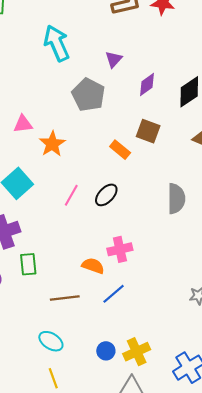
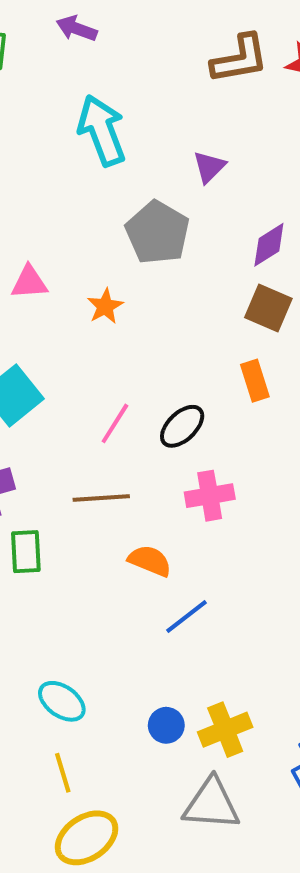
purple diamond: (147, 84) -> (269, 245), moved
orange star: (52, 144) -> (105, 306), moved, size x0.7
orange rectangle: (120, 150) -> (255, 381), moved, turned 30
pink cross: (120, 249) -> (210, 496), moved
brown line: (65, 298) -> (101, 498), moved

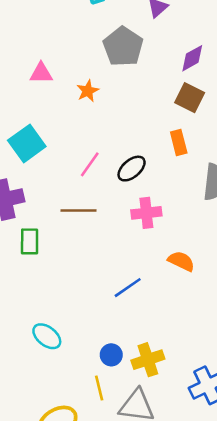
orange semicircle: (150, 561) -> (181, 261), moved
yellow line: (63, 773) -> (99, 388), moved

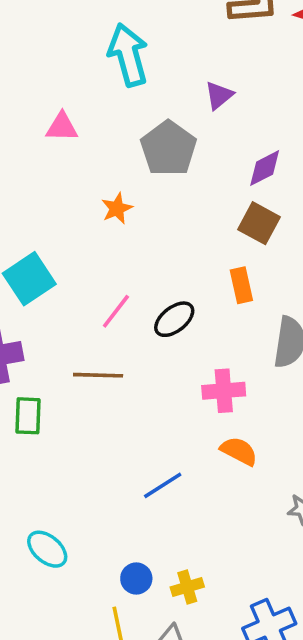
pink triangle: (41, 73) -> (62, 127), moved
pink cross: (146, 213) -> (224, 391), moved
yellow cross: (148, 360) -> (187, 587), size x0.7

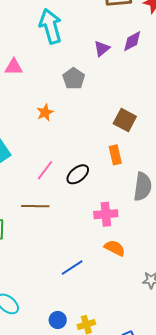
gray pentagon: (169, 148) -> (74, 79), size x0.7
purple diamond: (265, 168) -> (132, 41), moved

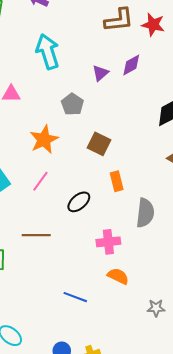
orange star: (45, 112) -> (44, 140), size x1.6
brown square: (125, 120) -> (99, 144), moved
pink line: (45, 170) -> (40, 181), moved
blue line: (72, 268) -> (75, 297), turned 55

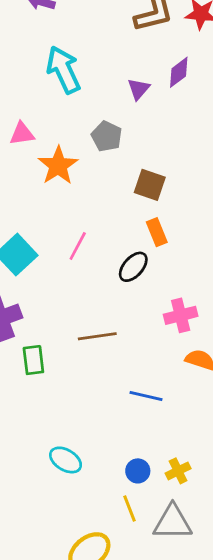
orange star: (44, 140) -> (58, 166), moved
orange rectangle: (117, 181) -> (157, 232), moved
brown line: (36, 235) -> (97, 336), moved

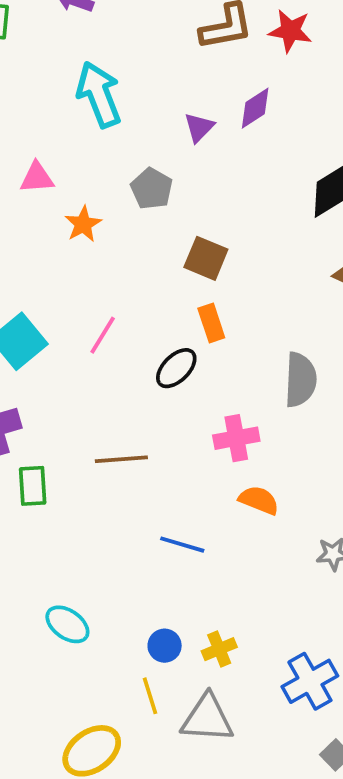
orange star: (58, 166) -> (83, 224), size x0.7

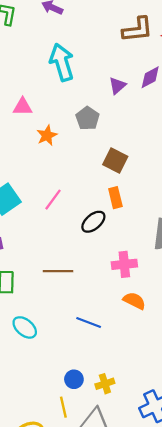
cyan ellipse: (67, 624) -> (25, 327), moved

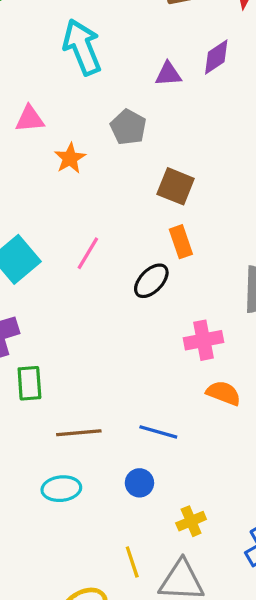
purple triangle: (117, 86) -> (168, 74), turned 42
brown line: (58, 271) -> (79, 433), moved
cyan ellipse: (25, 327) -> (61, 489), moved, turned -40
blue circle: (74, 379) -> (139, 483), moved

